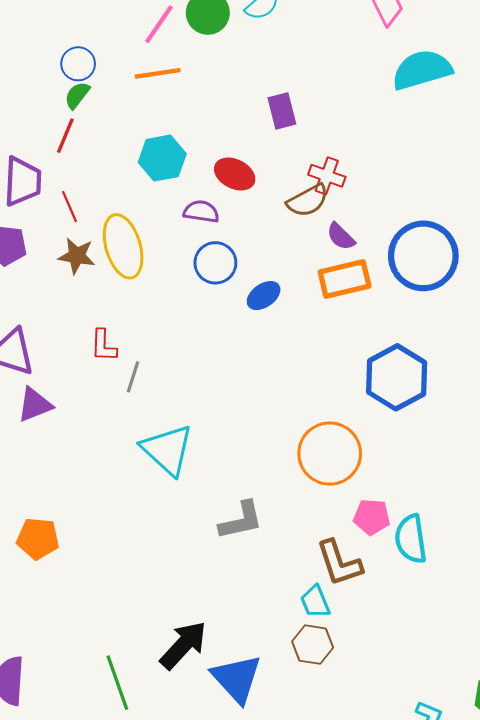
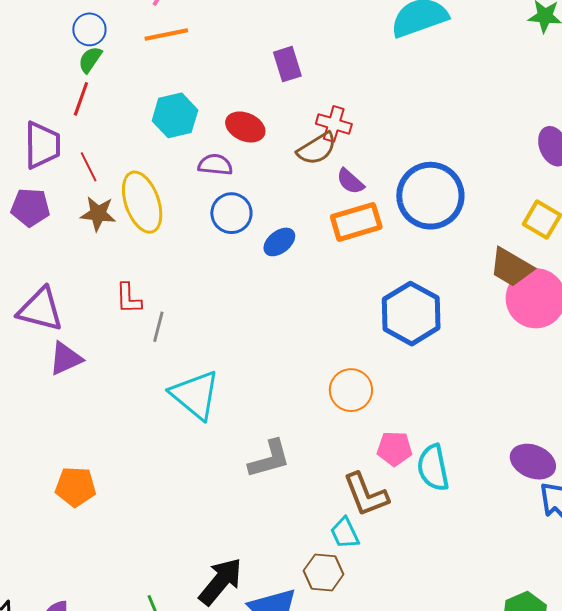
orange circle: (330, 454) -> (351, 390), size x0.7
brown hexagon: (313, 645) -> (324, 572), moved

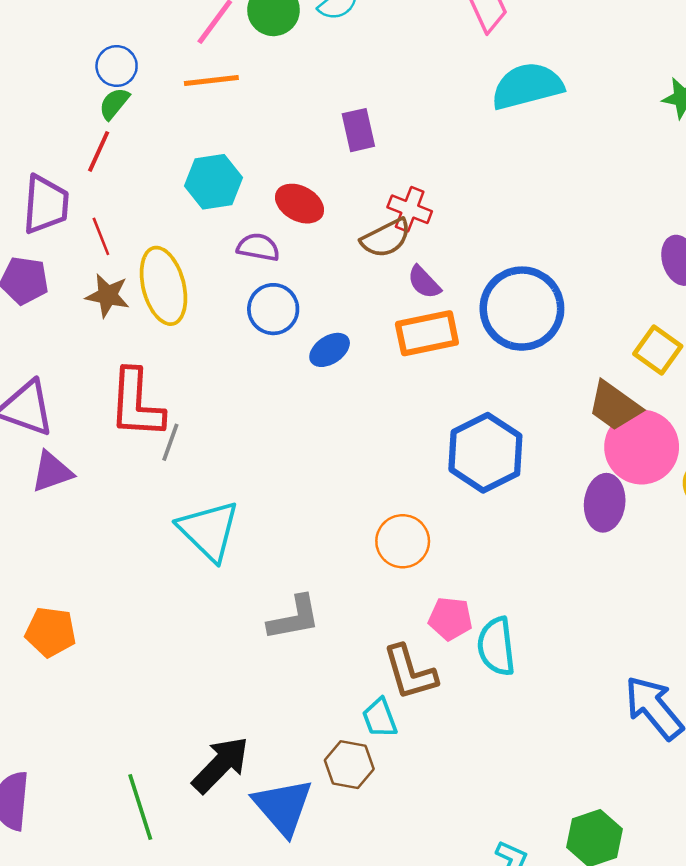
red L-shape: (128, 298) -> (136, 404), size x1.8
purple ellipse: (533, 462) -> (605, 503), moved, turned 69

